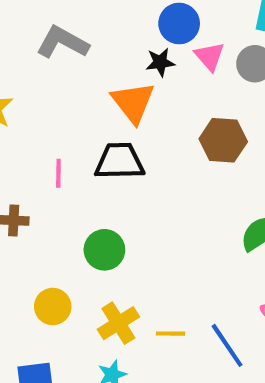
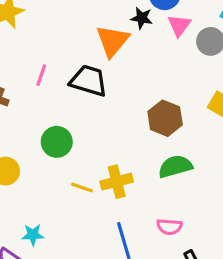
brown hexagon: (223, 140) -> (165, 118), moved
yellow cross: (118, 323) -> (117, 182), moved
yellow line: (171, 334) -> (82, 188), moved

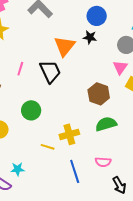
black star: (142, 18) -> (90, 37), moved
pink triangle: (179, 25) -> (120, 67), moved
black trapezoid: (89, 81) -> (50, 72), turned 50
yellow line: (82, 188) -> (48, 147), moved

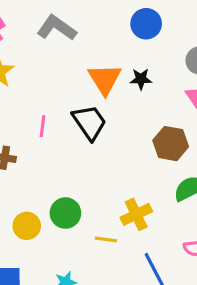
black star: (90, 37) -> (141, 79), moved
green circle: (31, 110) -> (65, 213), moved

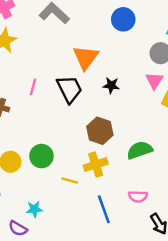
black star: (141, 79) -> (111, 85), moved
brown hexagon: (171, 144) -> (100, 131), moved

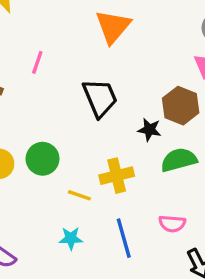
black star: (111, 85) -> (149, 130), moved
black trapezoid: (69, 89) -> (100, 98), moved
brown hexagon: (100, 131) -> (181, 106), moved
cyan star: (34, 209) -> (71, 238), moved

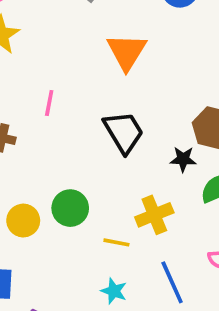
cyan star: (71, 238) -> (114, 291), turned 30

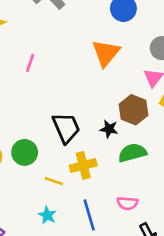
orange triangle: (127, 52) -> (106, 53), moved
pink line: (49, 103) -> (30, 63), moved
black trapezoid: (124, 132) -> (66, 128), moved

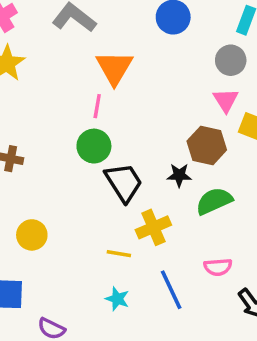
orange triangle: (106, 53) -> (114, 68), moved
pink line: (30, 63) -> (97, 106), moved
green circle: (25, 152) -> (94, 146), moved

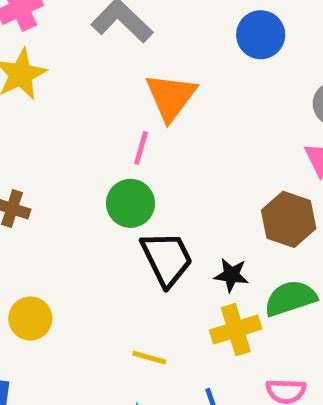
black star: (179, 175) -> (231, 275), moved
yellow cross: (153, 227) -> (236, 330), moved

